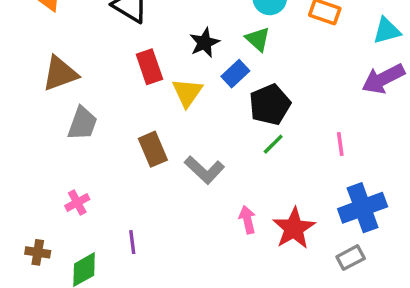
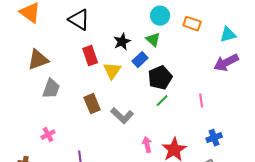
blue cross: (363, 208) -> (214, 138), size x0.6

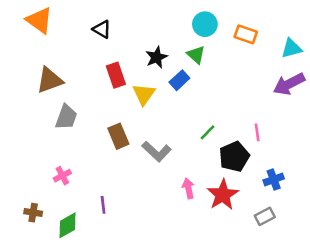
black triangle: (79, 20) -> (102, 29), size x0.7
black pentagon: (160, 78) -> (234, 157), moved

